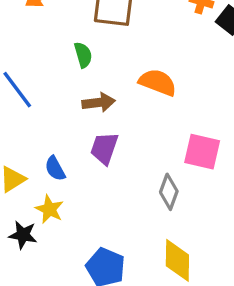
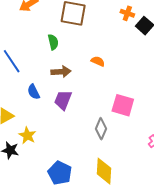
orange semicircle: (158, 82) -> (98, 61), size x0.6
blue semicircle: (55, 169) -> (34, 92), moved

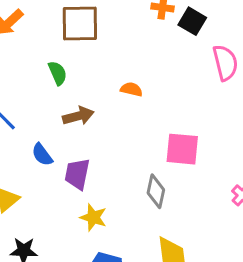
purple trapezoid: (63, 100) -> (77, 174), moved
yellow star: (27, 135) -> (93, 217), moved

